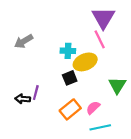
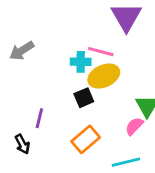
pink line: (100, 39) -> (101, 52), moved, turned -48
black arrow: (23, 99) -> (22, 144), moved, turned -120
pink semicircle: (93, 108) -> (134, 126), moved

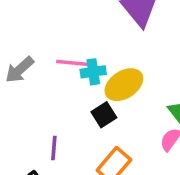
pink line: (101, 52) -> (72, 63), moved

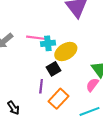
purple line: (54, 148) -> (41, 86), moved

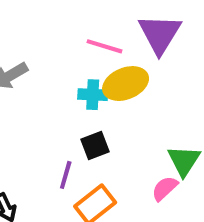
pink line: (36, 38) -> (104, 46), moved
yellow ellipse: (66, 52) -> (126, 84), moved

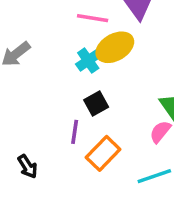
cyan cross: (93, 95) -> (88, 61), turned -30

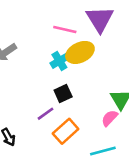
purple line: (75, 132) -> (45, 114), turned 42

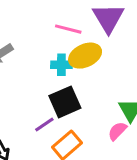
cyan cross: (59, 61) -> (61, 65), turned 30
black square: (63, 94) -> (65, 102), size x1.5

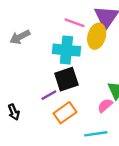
yellow ellipse: (85, 56) -> (97, 36), moved, turned -55
cyan cross: (61, 65) -> (66, 50), size x1.6

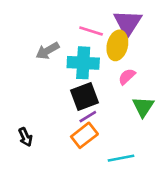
gray arrow: (20, 37) -> (47, 51), moved
purple line: (49, 95) -> (88, 117), moved
pink semicircle: (105, 105) -> (127, 77), moved

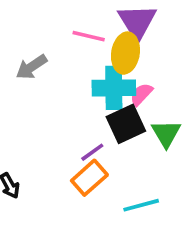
cyan cross: (83, 63) -> (114, 88), moved
black square: (85, 96) -> (126, 124), moved

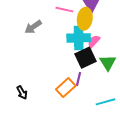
purple line: (92, 152) -> (78, 79), moved, turned -40
cyan line: (141, 205) -> (105, 102), moved

